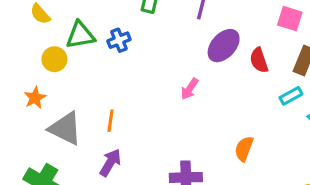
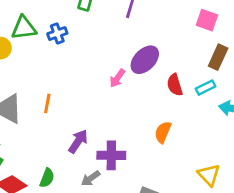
purple ellipse: (224, 46) -> (145, 60), moved
red semicircle: (259, 60) -> (175, 85), moved
purple arrow: (110, 163) -> (78, 141), moved

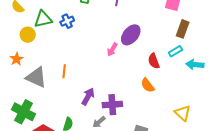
red semicircle: (175, 85) -> (154, 61), moved
orange semicircle: (163, 132) -> (148, 85), turned -56

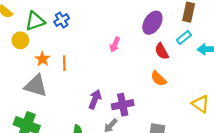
purple ellipse: (131, 35) -> (152, 23), moved
orange star: (17, 59) -> (42, 59), moved
orange line: (64, 71) -> (64, 63), moved

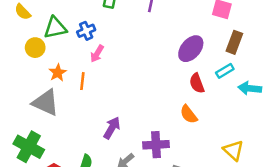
pink arrow: (115, 45) -> (97, 54), moved
purple cross: (123, 105) -> (156, 145), moved

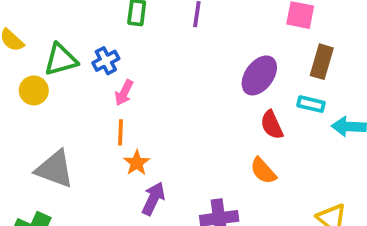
cyan rectangle: (225, 71) -> (311, 104), turned 48
orange star: (58, 73) -> (137, 163), moved
orange line: (82, 81) -> (121, 132), moved

